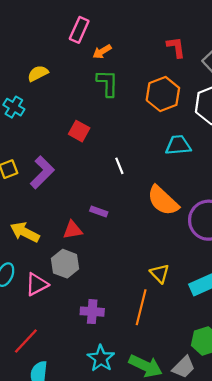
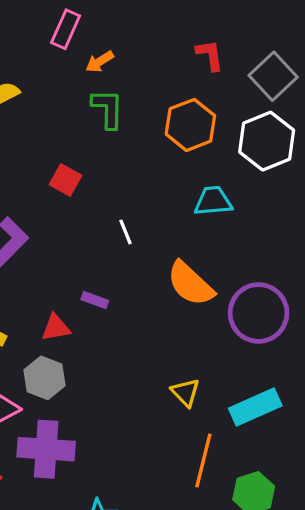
orange line: (141, 307) -> (203, 461), moved
purple cross: (92, 312) -> (46, 449), moved, size x1.6

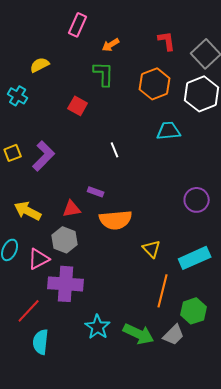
orange arrow: (100, 62) -> (111, 45), moved
red square: (66, 180) -> (78, 106), moved
orange semicircle: (190, 284) -> (116, 220), moved, turned -48
purple circle: (259, 313) -> (197, 200), size x0.7

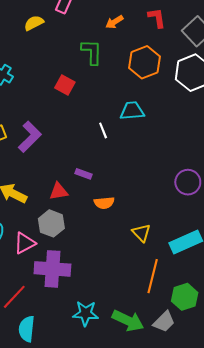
orange arrow: (111, 45) -> (114, 22), moved
yellow semicircle: (40, 65) -> (34, 23), moved
cyan trapezoid: (169, 131) -> (132, 111), moved
orange semicircle: (116, 220) -> (104, 203), size x0.6
cyan star: (98, 327) -> (86, 313), turned -30

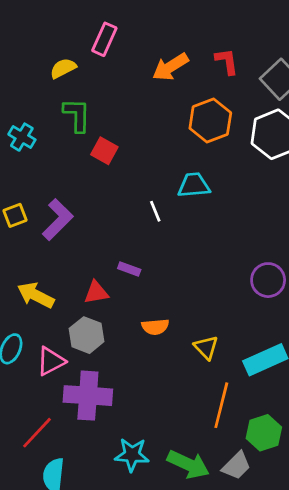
orange arrow: (114, 22) -> (170, 67), size x1.5
green L-shape: (92, 52) -> (77, 115), moved
orange semicircle: (104, 203) -> (155, 327), moved

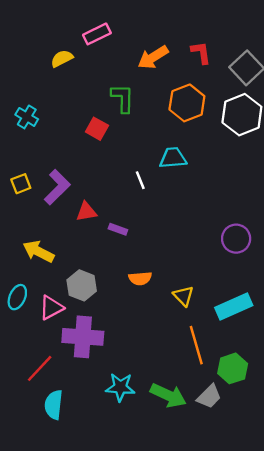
pink rectangle: (104, 39) -> (97, 34), turned 40
green L-shape: (77, 115) -> (123, 98), moved
red triangle: (96, 292) -> (86, 212), moved
orange line: (221, 405) -> (196, 345), turned -30

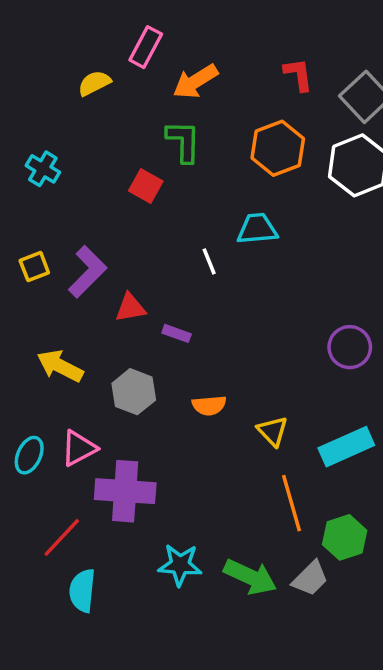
pink rectangle: (97, 34) -> (146, 47), turned -36
orange arrow: (153, 57) -> (195, 81), moved
gray hexagon: (82, 285) -> (134, 392), moved
cyan ellipse: (17, 297) -> (29, 455), moved

